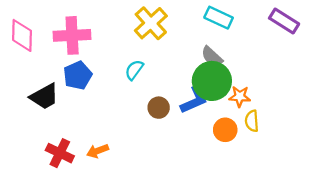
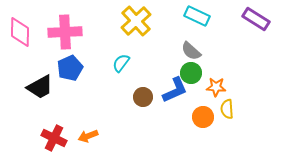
green circle: (212, 81) -> (191, 73), size x0.6

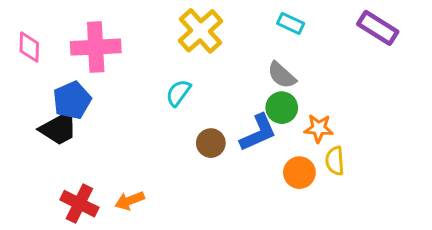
cyan rectangle: (197, 16) -> (291, 23), size x0.7
pink diamond: (20, 32) -> (29, 47), size x0.7
blue pentagon: (70, 68) -> (72, 100), moved

